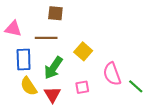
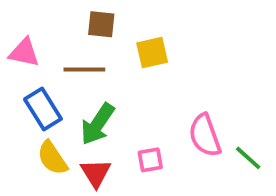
yellow square: (83, 51) -> (152, 53), moved, turned 36
blue rectangle: (24, 60) -> (43, 109), turned -30

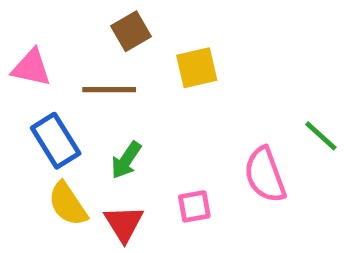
brown square: (101, 24) -> (131, 31), turned -36
green arrow: (98, 124) -> (126, 160), size x0.7
green line: (248, 158) -> (321, 136), moved

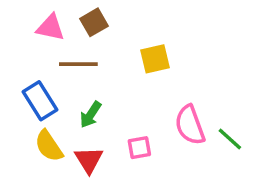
pink triangle: (31, 68) -> (50, 28), moved
yellow square: (197, 68) -> (155, 59), moved
green line: (321, 136) -> (230, 139), moved

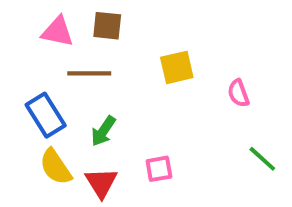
brown square: (94, 22) -> (107, 26), turned 36
pink semicircle: (190, 125) -> (238, 93), moved, size x0.6

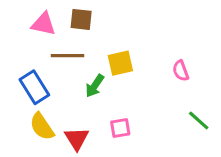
yellow square: (177, 67) -> (120, 63), moved
green arrow: (103, 131) -> (95, 86), moved

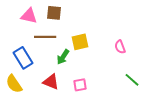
yellow semicircle: (42, 127) -> (14, 84), moved
red triangle: (77, 139) -> (51, 82), moved, turned -36

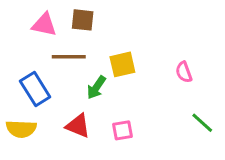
yellow semicircle: (14, 84) -> (21, 129), turned -54

